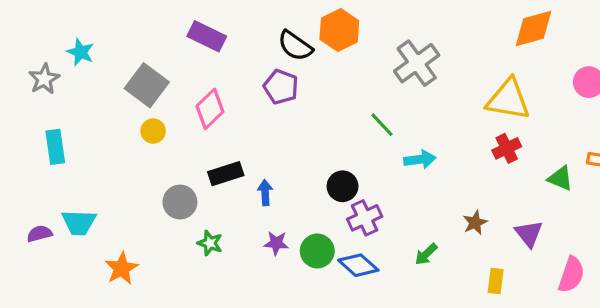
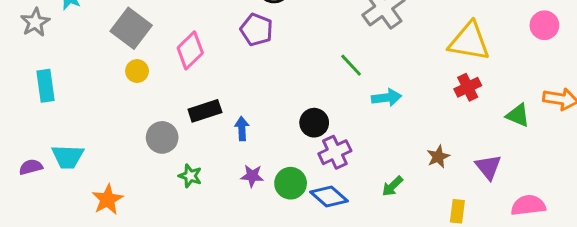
pink semicircle: (571, 275) -> (528, 205), turned -116

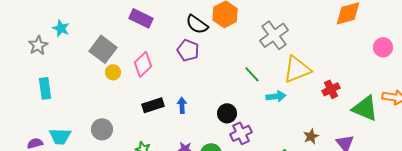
yellow triangle: (469, 41) -> (297, 69), moved, turned -32
yellow circle: (137, 71) -> (113, 72), moved
green triangle: (518, 115) -> (365, 108), size x1.6
blue arrow: (242, 129) -> (182, 105), moved
gray circle: (162, 137) -> (102, 129), moved

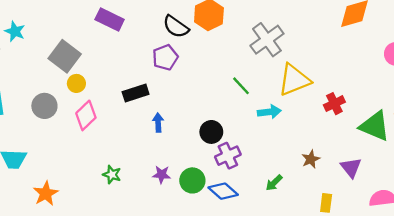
purple pentagon: (188, 50) -> (165, 57), turned 30
pink diamond: (143, 64) -> (86, 115), moved
black rectangle: (153, 105) -> (136, 93), moved
gray circle: (102, 129) -> (44, 106), moved

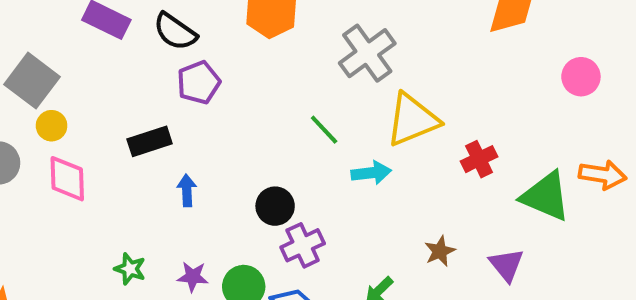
black semicircle: (176, 27) -> (175, 32), moved
pink diamond: (86, 115) -> (67, 179), turned -48
green star: (112, 175) -> (130, 269), moved

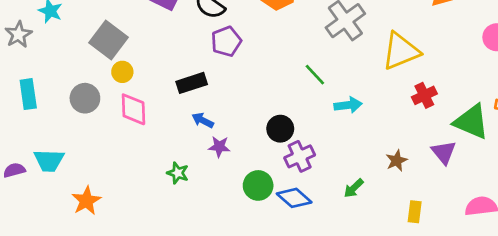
yellow triangle: (412, 120) -> (401, 51), moved
blue arrow: (187, 190) -> (203, 120), moved, turned -60
purple triangle: (506, 265) -> (444, 152), moved
purple star: (193, 277) -> (219, 147), moved

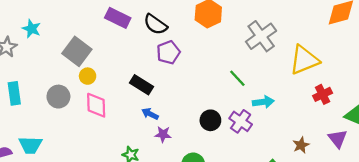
black rectangle: (192, 83) -> (141, 85), turned 50
purple cross: (300, 156) -> (241, 121), moved, turned -30

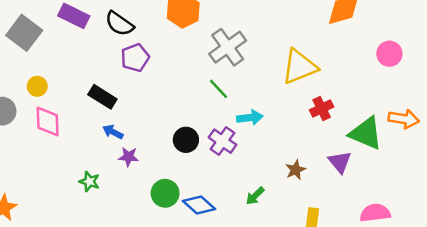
gray cross: (261, 36) -> (228, 47), moved
gray square: (77, 51) -> (24, 33), moved

